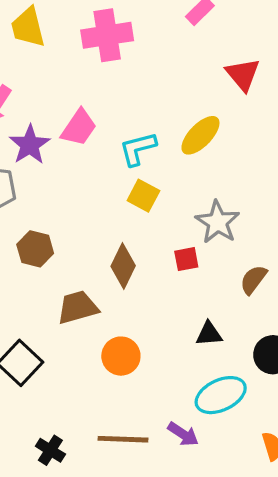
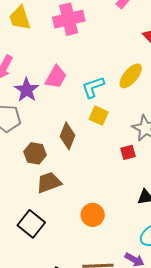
brown diamond: (123, 266) -> (68, 136), moved
brown trapezoid: (78, 307) -> (49, 183), moved

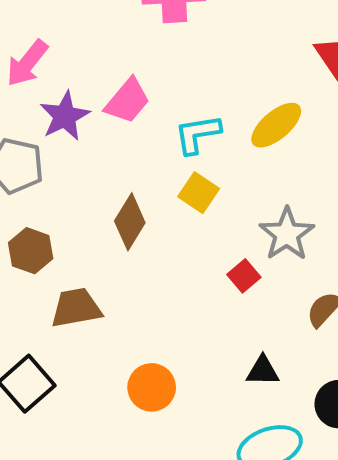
red square: (128, 152) -> (244, 276), turned -35
brown hexagon: (35, 153) -> (31, 251), moved

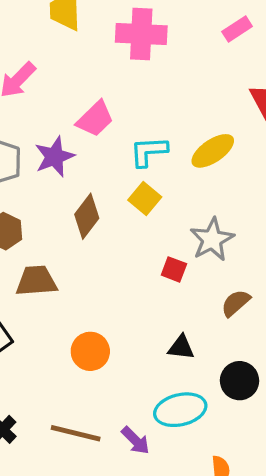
purple star: (65, 116) -> (54, 157), moved
red square: (244, 276) -> (174, 269), turned -35

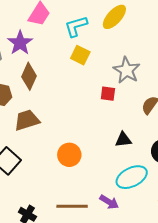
brown diamond: (87, 216) -> (29, 76), moved

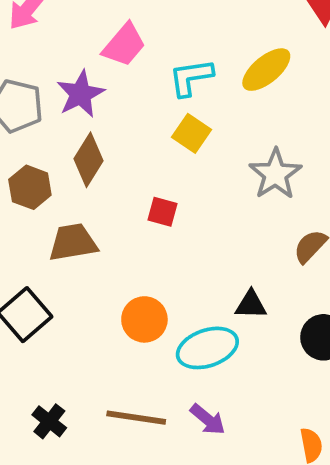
red square: (108, 94) -> (162, 212), moved
cyan ellipse: (132, 177) -> (207, 348), moved

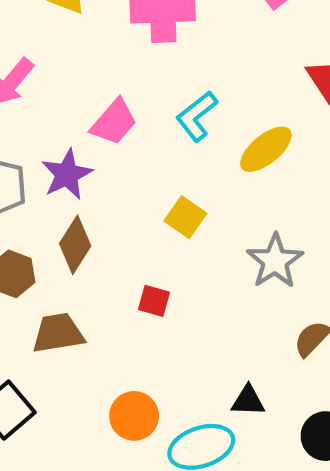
cyan L-shape: (191, 77) -> (197, 116), moved, turned -30

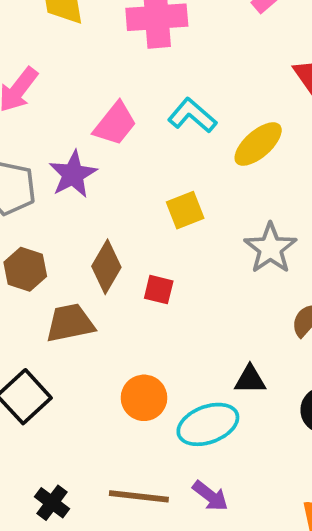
cyan L-shape: (197, 116) -> (192, 116), turned 81
yellow square: (185, 217) -> (185, 210), turned 36
brown diamond: (75, 245) -> (106, 267), moved

